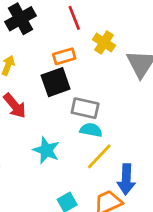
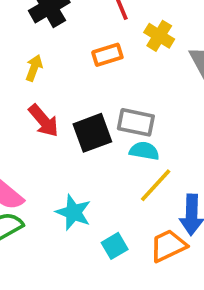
black square: (56, 82) -> (92, 133), moved
cyan star: (46, 150) -> (73, 212), moved

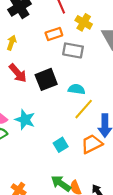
gray rectangle: (136, 122) -> (73, 50), moved
cyan star: (73, 212) -> (25, 120), moved

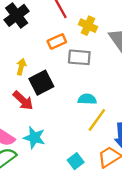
yellow arrow: (12, 43) -> (21, 67), moved
red arrow: (18, 73) -> (23, 100), moved
black square: (46, 79) -> (41, 83), moved

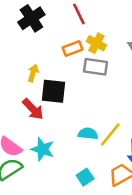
yellow cross: (88, 26) -> (96, 43), moved
black square: (41, 83) -> (54, 91), turned 30
cyan semicircle: (87, 99) -> (88, 134), moved

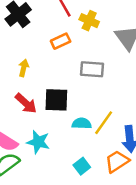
yellow cross: (96, 43) -> (89, 21), moved
gray rectangle: (95, 67) -> (92, 69), moved
black square: (54, 91) -> (56, 100), moved

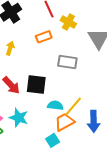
yellow arrow: (24, 68) -> (10, 48), moved
orange trapezoid: (117, 161) -> (65, 122), moved

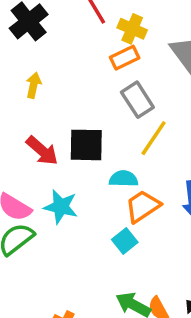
orange rectangle: (44, 37) -> (125, 58), moved
gray rectangle: (67, 62) -> (137, 100), turned 54
yellow line: (73, 106) -> (154, 138), moved

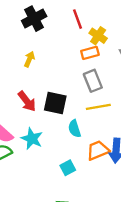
yellow line: (154, 138) -> (98, 107), turned 35
cyan semicircle: (123, 179) -> (75, 129), turned -120
orange trapezoid: (143, 206) -> (98, 150), moved

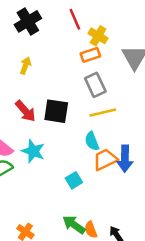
cyan semicircle: (75, 129) -> (92, 141), moved

